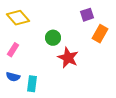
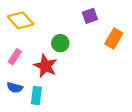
purple square: (87, 15) -> (90, 16), moved
red star: (68, 58) -> (46, 66), moved

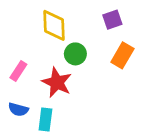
yellow diamond: (20, 20) -> (54, 25), moved, turned 40
orange rectangle: (114, 39) -> (122, 55), moved

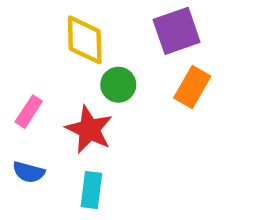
purple square: (112, 20) -> (177, 31), size x1.5
cyan rectangle: (45, 119) -> (91, 190), moved

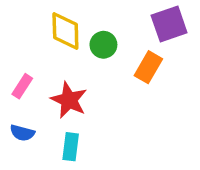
purple square: (177, 31) -> (169, 24), moved
green circle: (118, 85) -> (103, 45), moved

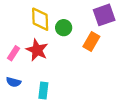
red star: (69, 100) -> (37, 50), moved

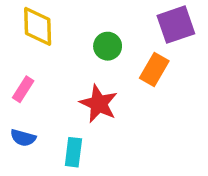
yellow diamond: (40, 19) -> (38, 26), moved
red star: (37, 50) -> (99, 104), moved

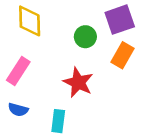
purple square: (176, 25) -> (120, 20), moved
pink rectangle: (23, 89) -> (18, 71), size x1.4

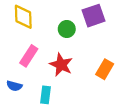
orange rectangle: (123, 55) -> (105, 69), moved
pink rectangle: (18, 71) -> (29, 56), moved

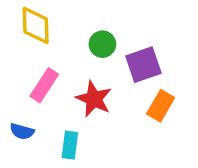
purple square: (94, 16) -> (143, 65), moved

